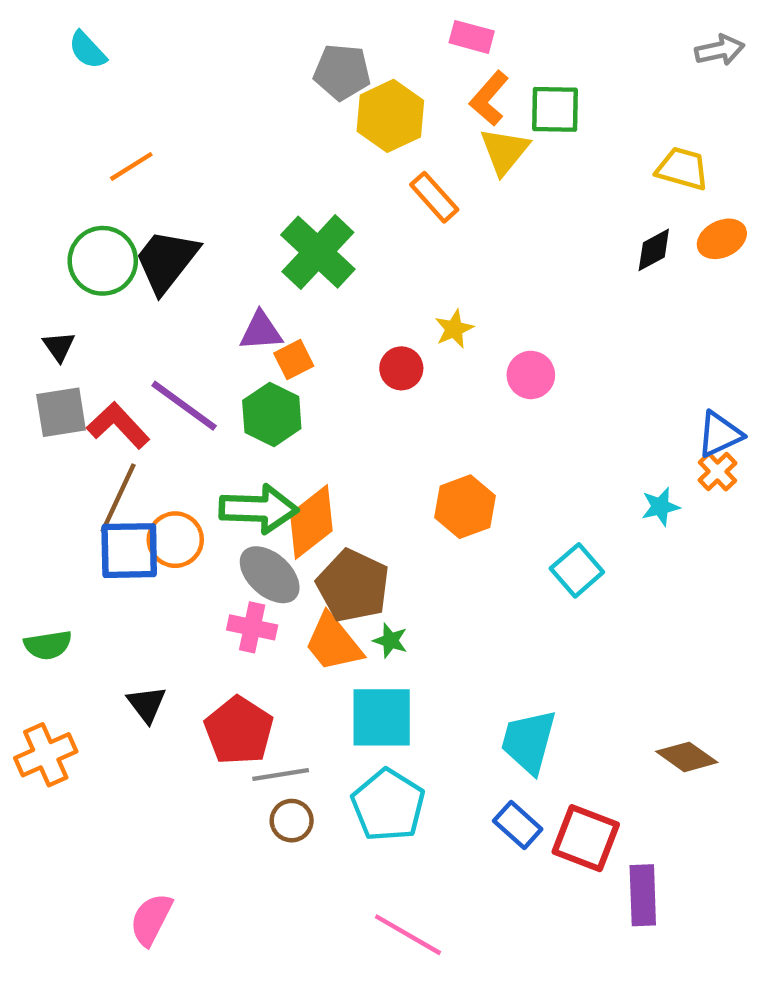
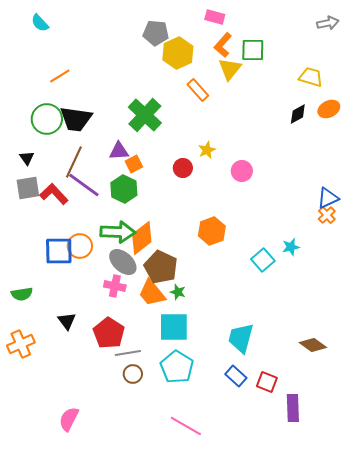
black trapezoid: (166, 261) -> (76, 119), turned -120
brown line: (118, 498) -> (74, 162), moved
cyan star: (660, 507) -> (291, 247), moved
red square: (586, 838) -> (267, 382), size x0.7

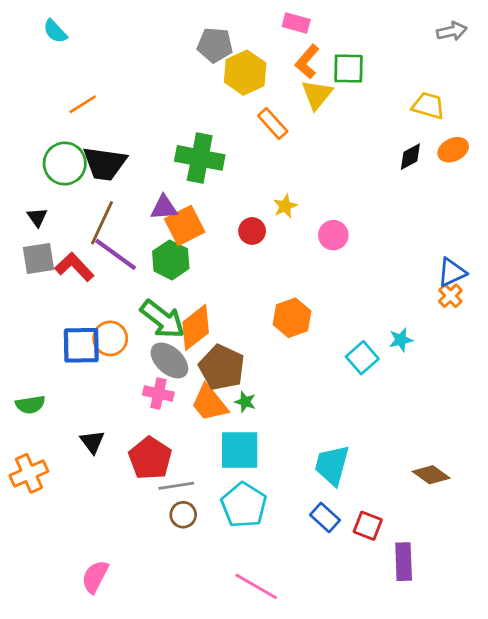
green cross: (145, 115) -> (200, 158), turned -32
orange square: (134, 164) -> (185, 225), size x1.6
green arrow: (118, 232) -> (163, 319), turned 36

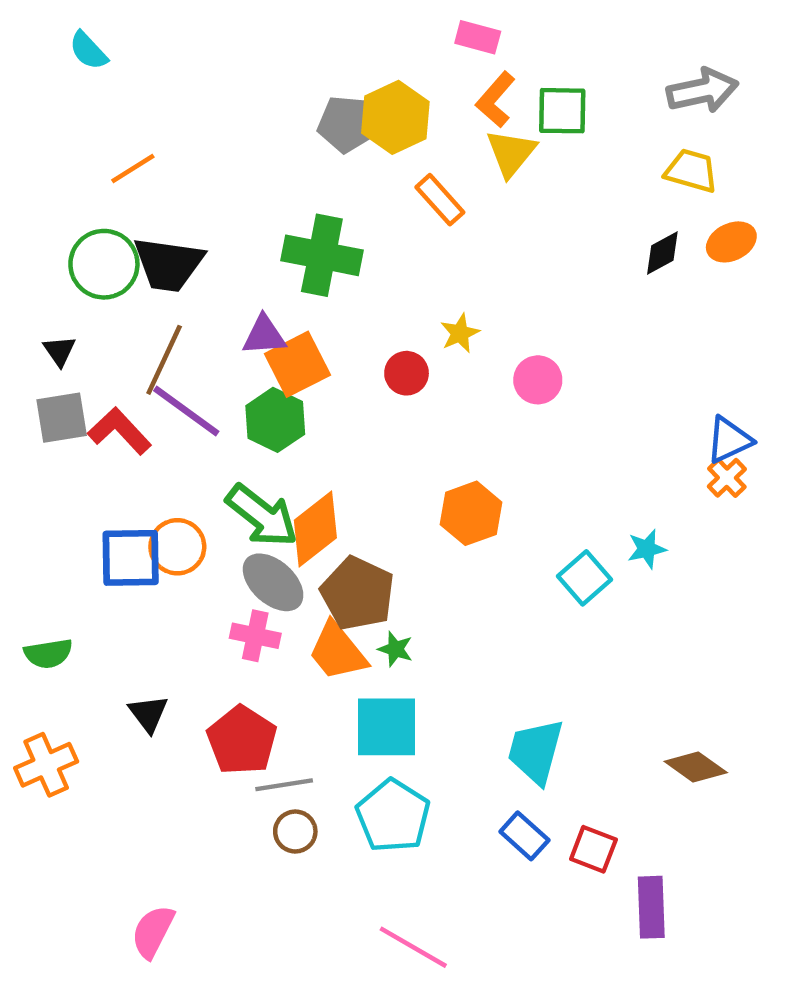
gray arrow: (452, 31) -> (702, 91), moved, size x1.4
gray pentagon: (215, 45) -> (346, 124), moved

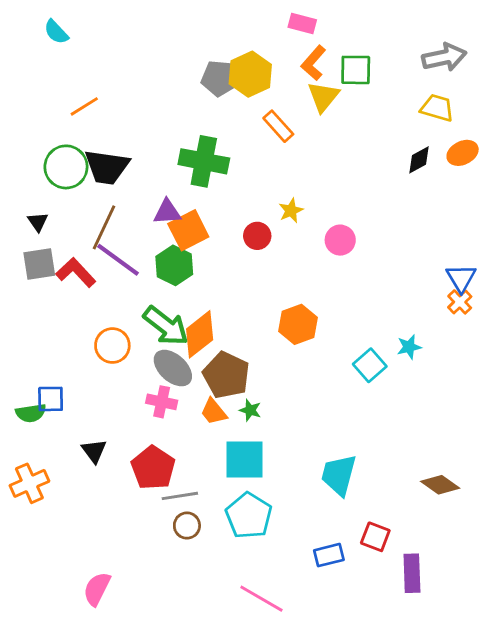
blue triangle: (729, 440) -> (461, 278), turned -36
blue square: (131, 558) -> (51, 399), moved, size x0.7
orange trapezoid: (338, 651) -> (214, 412), size x0.7
blue rectangle: (524, 836) -> (329, 555), moved, turned -56

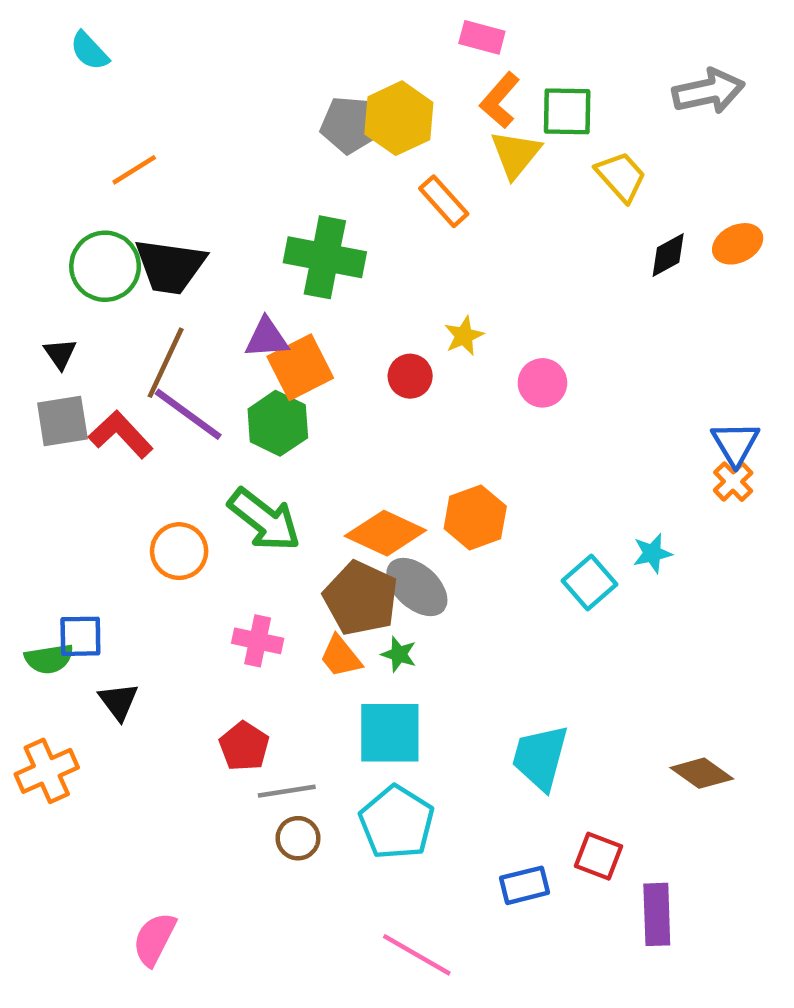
yellow trapezoid: (437, 108) -> (621, 177), moved, turned 32
orange diamond: (200, 334) -> (385, 533), moved, turned 63
gray ellipse: (173, 368) -> (417, 587), moved
black triangle: (94, 451) -> (119, 701), moved
red pentagon: (153, 468) -> (244, 746), size x0.7

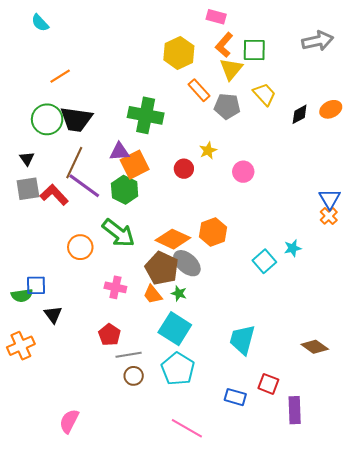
gray pentagon: (350, 125) -> (227, 106), moved
yellow trapezoid: (621, 177) -> (264, 94), moved
cyan square: (390, 733) -> (175, 329), turned 32
blue rectangle: (525, 885) -> (235, 397), turned 30

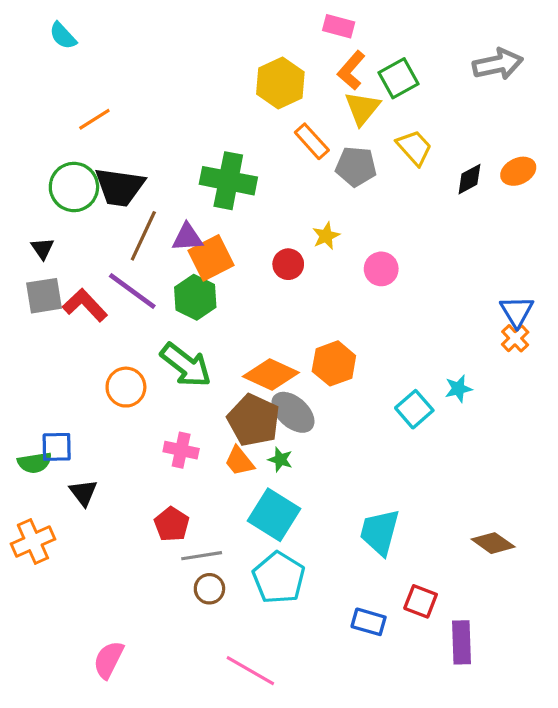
green square: (254, 50) -> (399, 78), turned -30
brown line: (74, 163) -> (143, 236), moved
pink line: (187, 428) -> (250, 671), moved

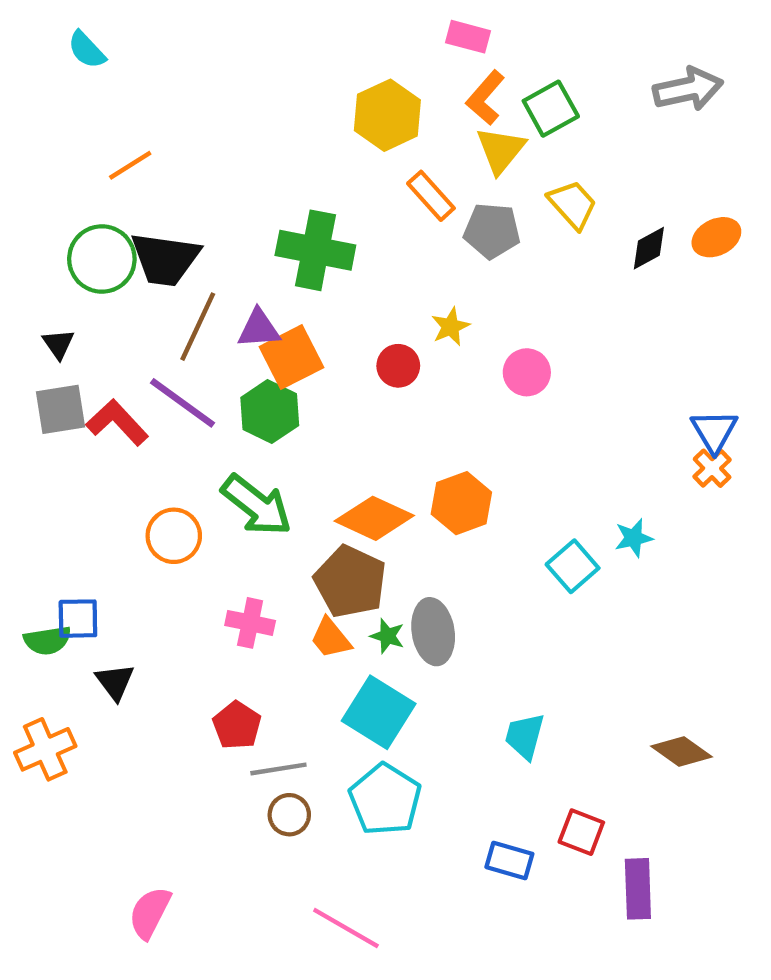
gray ellipse: (293, 412) -> (433, 632), moved, turned 39
cyan trapezoid: (380, 532) -> (525, 736), size x0.7

